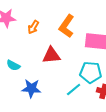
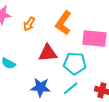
cyan pentagon: (91, 72) -> (75, 63), moved
blue star: (31, 88) -> (41, 87), moved

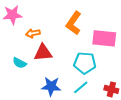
orange arrow: (29, 24) -> (33, 33), moved, turned 48
red triangle: (48, 53) -> (43, 53), moved

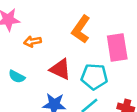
pink rectangle: (104, 38) -> (117, 47), turned 75
red triangle: (43, 53) -> (60, 69), moved, turned 30

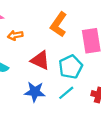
cyan pentagon: (94, 77) -> (71, 67), turned -30

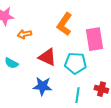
cyan pentagon: (71, 67) -> (75, 63), turned 30
cyan line: (66, 93) -> (77, 95), moved, turned -42

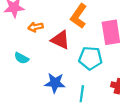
red triangle: (47, 57) -> (60, 40), moved
cyan line: (77, 95) -> (82, 94), moved

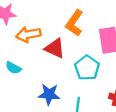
orange arrow: (36, 27) -> (28, 34), size x1.5
cyan pentagon: (90, 58) -> (87, 68), turned 30

